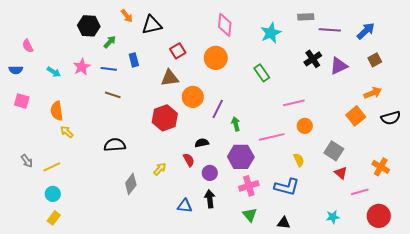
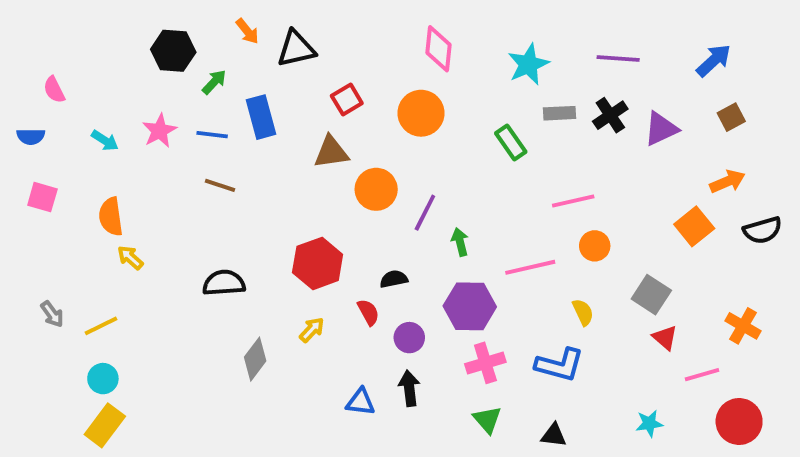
gray rectangle: (306, 17) -> (560, 113), moved
purple line: (330, 30) -> (618, 59), moved
blue rectangle: (134, 60) -> (261, 117), size x1.5
red hexagon: (165, 118) -> (318, 263), moved
yellow rectangle: (54, 218) -> (105, 425), size x1.5

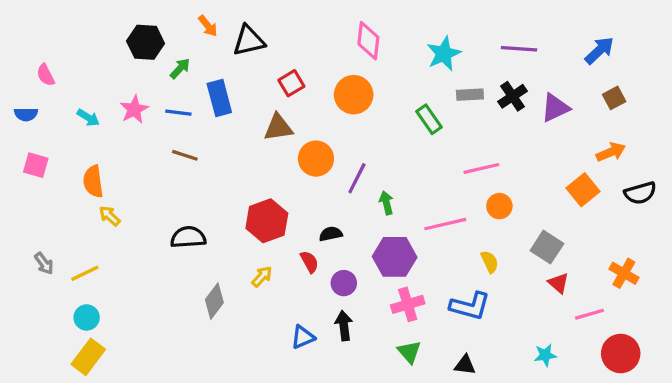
blue triangle: (361, 402) -> (303, 337), turned -30

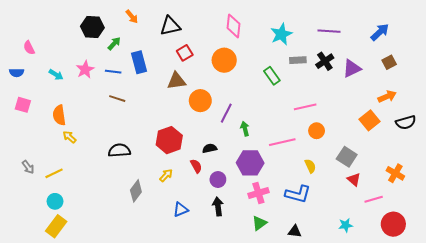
black triangle: (249, 41) -> (170, 26), moved
blue triangle: (303, 337) -> (181, 210), moved
green triangle: (409, 352) -> (259, 223), turned 35

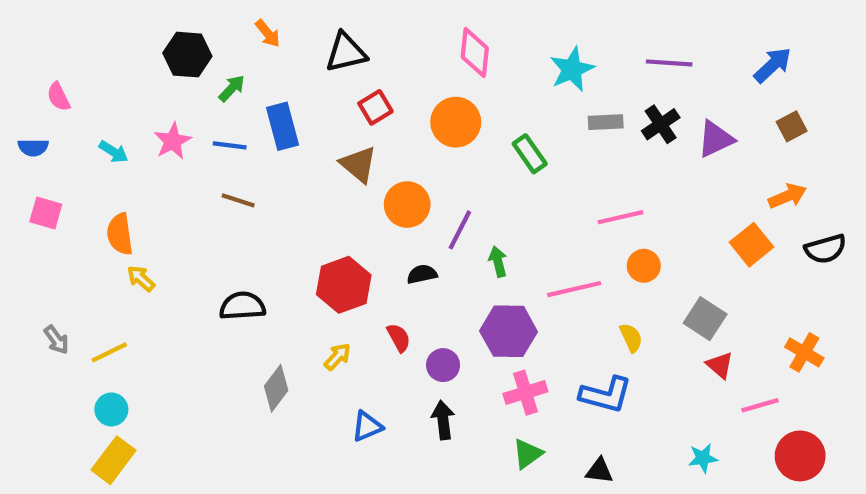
green rectangle: (272, 76) -> (530, 154), moved
brown triangle: (176, 81) -> (359, 164), turned 48
black semicircle: (210, 148) -> (422, 274), moved

